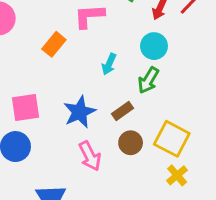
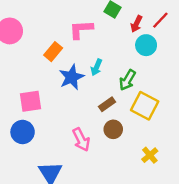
cyan circle: (154, 46) -> (146, 45), moved
blue star: (80, 112) -> (72, 77), moved
yellow square: (172, 139) -> (145, 106), moved

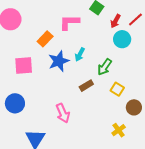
pink square: (31, 101) -> (24, 65), moved
yellow square: (145, 106) -> (117, 89), size x0.6
brown circle: (113, 129) -> (134, 107), moved

